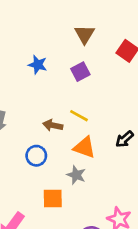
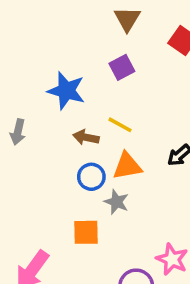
blue star: (38, 65) -> (66, 91), moved, size x1.5
orange triangle: (85, 147) -> (127, 166), turned -30
blue circle: (36, 156) -> (91, 177), moved

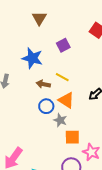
brown triangle: (127, 19) -> (39, 18), moved
orange triangle: (127, 166) -> (66, 100), turned 42
orange square: (86, 232) -> (72, 137), moved

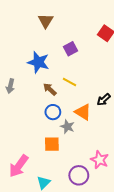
brown arrow: (43, 84) -> (50, 89), turned 32
orange triangle: (66, 100) -> (83, 112), moved
orange square: (72, 137) -> (52, 144), moved

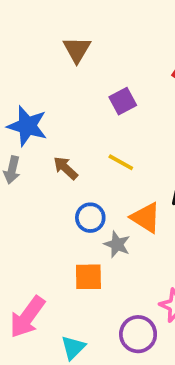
blue star: (38, 62) -> (27, 126), moved
brown arrow: (50, 89) -> (65, 168), moved

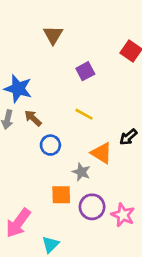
brown arrow: (65, 168) -> (33, 118), moved
blue circle: (90, 218) -> (50, 145), moved
purple circle: (138, 334) -> (92, 207), moved

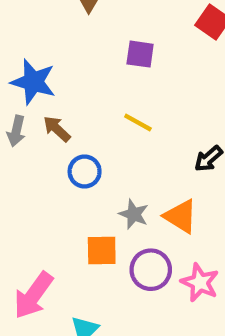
purple square: (85, 71) -> (140, 54), turned 36
orange triangle: (101, 153) -> (181, 216), moved

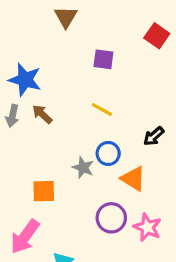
blue circle: (85, 172) -> (108, 153), moved
gray star: (134, 214) -> (83, 168), moved
orange square: (102, 250) -> (44, 191), moved

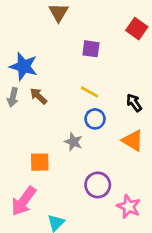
black arrow: (154, 136) -> (134, 103), moved, turned 96
blue circle: (108, 153) -> (95, 119), moved
orange triangle: (133, 179) -> (133, 140), moved
pink star: (147, 227) -> (129, 206), moved

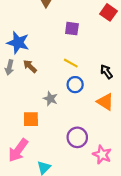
gray star: (73, 142) -> (50, 99), moved

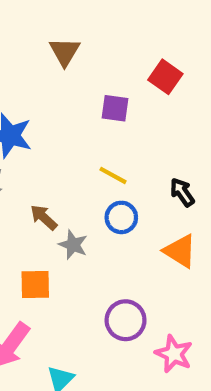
red square: (109, 12) -> (165, 77), moved
brown arrow: (30, 66) -> (44, 217), moved

